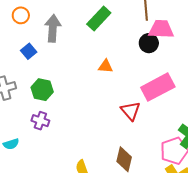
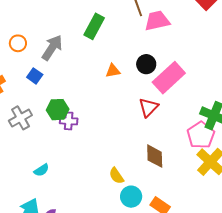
gray arrow: (53, 28) -> (52, 48), turned 44
black circle: (149, 43) -> (146, 64), moved
red triangle: (131, 111) -> (148, 107), turned 40
purple cross: (40, 121) -> (69, 121), moved

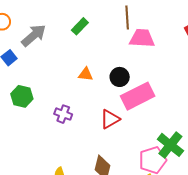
green rectangle: (94, 26) -> (80, 26), size x0.7
purple cross: (69, 121) -> (63, 114), moved

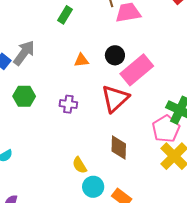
gray arrow: (34, 35) -> (24, 53), moved
red triangle: (110, 119) -> (115, 99), size x1.4

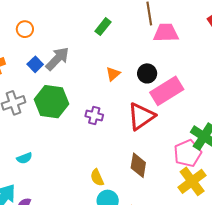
orange triangle: (81, 60) -> (113, 74), turned -42
green hexagon: (24, 96) -> (52, 102), size x1.5

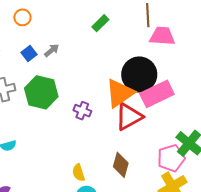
gray arrow: (57, 59) -> (52, 50), size x0.6
black circle: (147, 73) -> (139, 74), size x1.8
orange triangle: (113, 74) -> (120, 93), moved, size x2.0

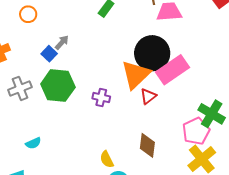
blue square: (29, 54) -> (49, 54), moved
red triangle: (129, 117) -> (148, 96), size x0.6

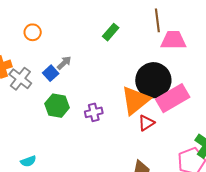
green hexagon: (58, 86) -> (57, 106), size x0.7
gray cross: (20, 88) -> (20, 79), moved, turned -35
purple cross: (101, 97) -> (94, 112), moved, turned -30

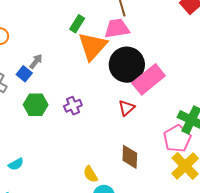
pink trapezoid: (173, 40) -> (117, 28), moved
orange triangle: (135, 100) -> (93, 46), moved

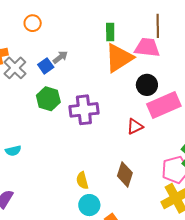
green rectangle: (77, 24) -> (110, 32), turned -48
black circle: (127, 65) -> (147, 85), size x0.6
purple cross: (73, 106) -> (84, 110), size x1.6

